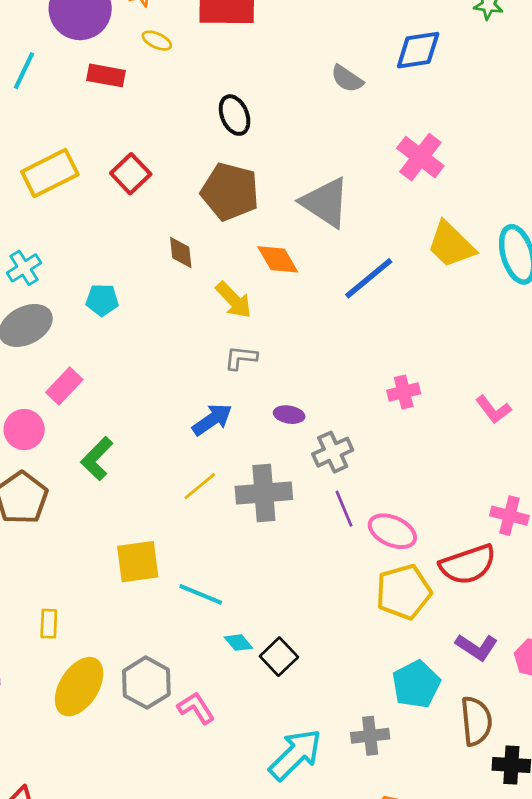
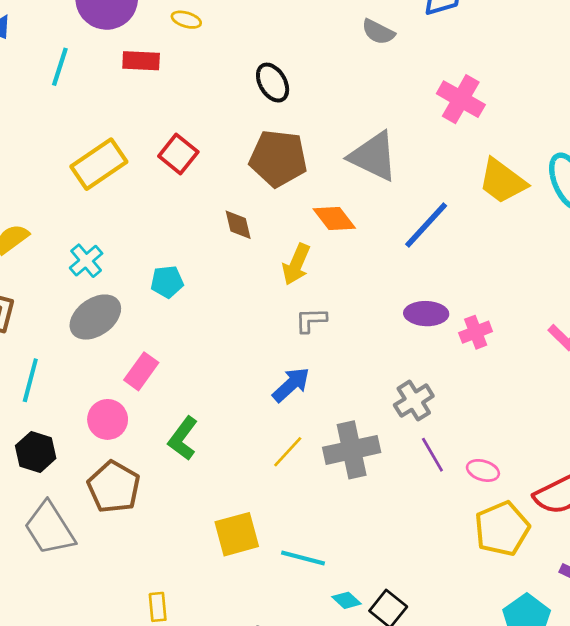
yellow arrow: (234, 300) -> (296, 264), turned 75
purple ellipse: (289, 415) -> (426, 314), moved, size x1.4
pink ellipse: (392, 531) -> (483, 470), size x0.7

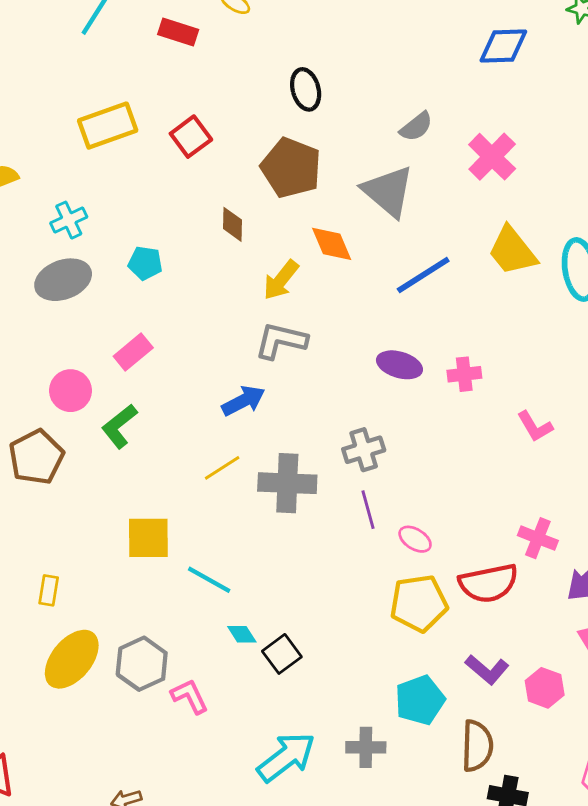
gray semicircle: (378, 32) -> (416, 127), moved, turned -80
gray L-shape: (311, 320) -> (281, 341), size x1.5
pink cross: (476, 332) -> (464, 374), moved
pink rectangle: (141, 371) -> (133, 352), moved
pink circle: (108, 419) -> (71, 391), moved

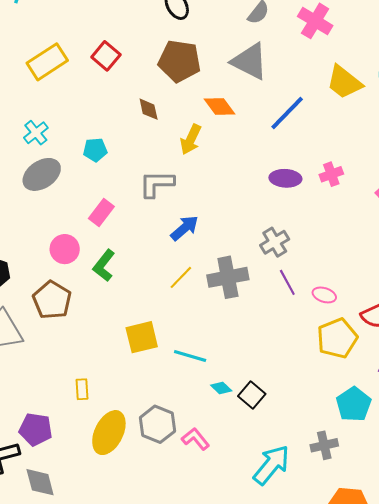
gray L-shape: (281, 341) -> (157, 184), moved

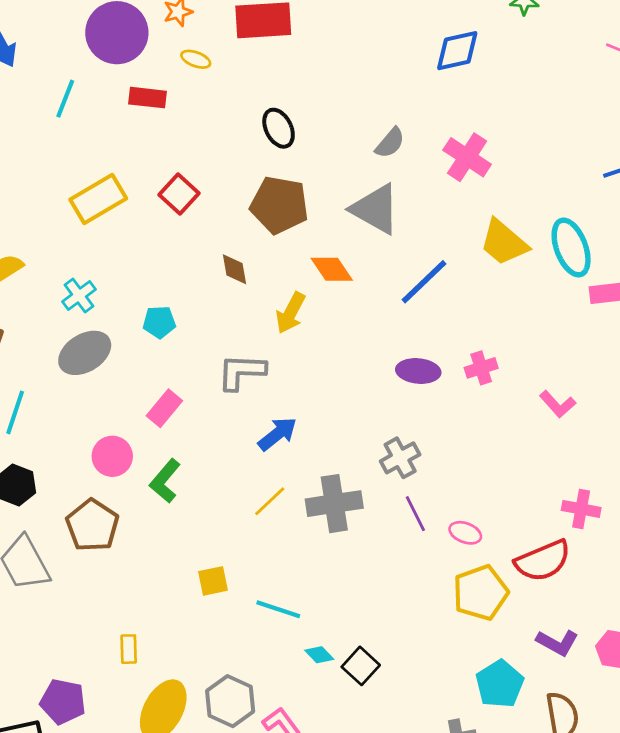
yellow square: (142, 337) -> (213, 581), size x0.7

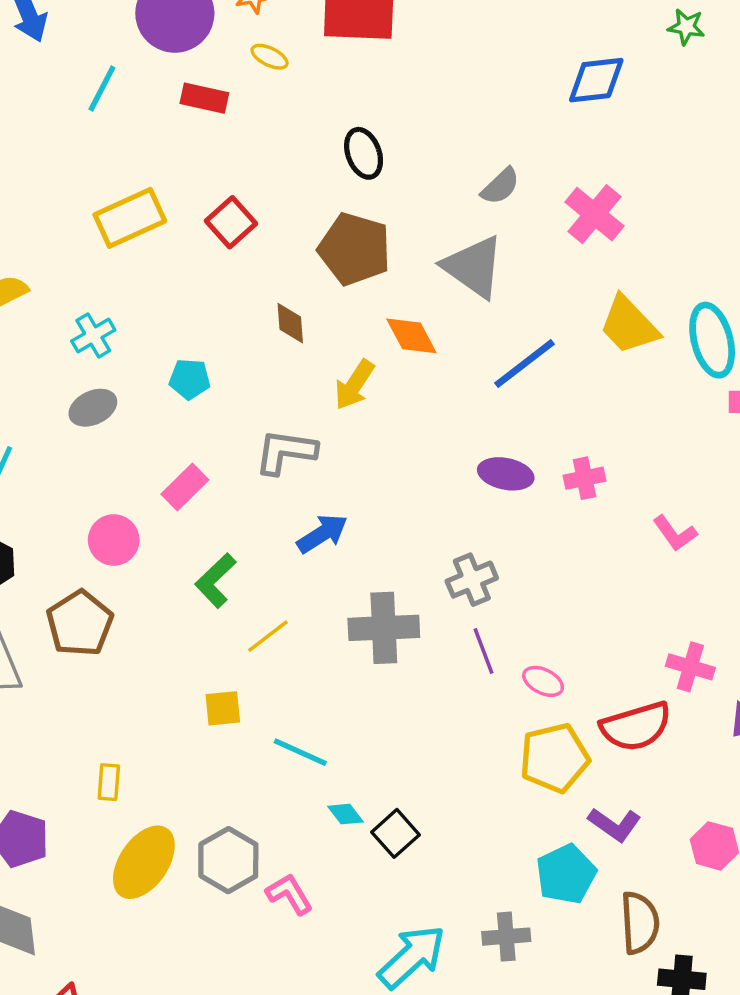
gray ellipse: (85, 353) -> (93, 408), size x0.7
green L-shape: (165, 481) -> (215, 581), moved
yellow line: (270, 501) -> (268, 636), moved
purple L-shape: (557, 643) -> (615, 824), moved

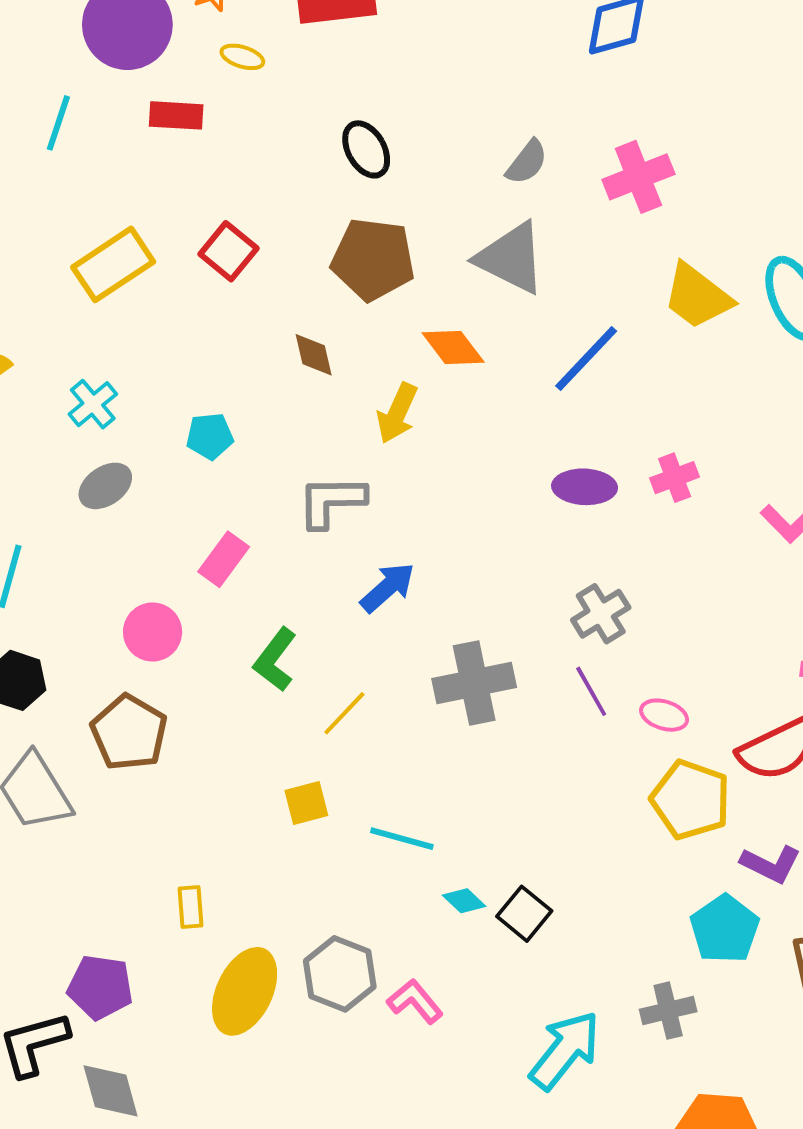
pink cross: (595, 214) -> (638, 177), turned 38
gray cross: (472, 580) -> (601, 614), moved
yellow pentagon: (554, 758) -> (691, 800), turned -30

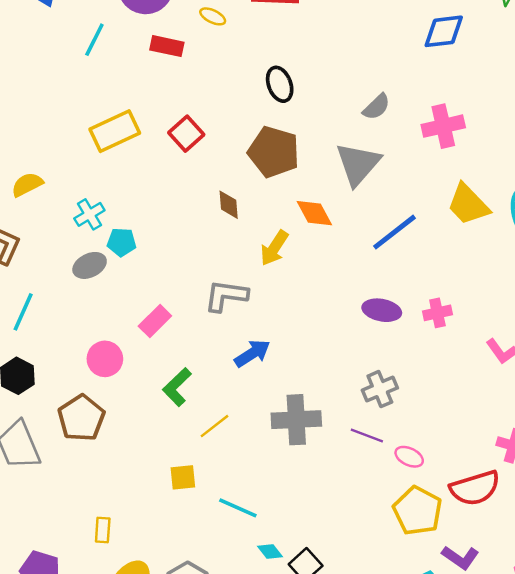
gray triangle: (511, 258) -> (358, 164), turned 36
cyan pentagon: (210, 436) -> (122, 242), moved
purple line: (591, 691) -> (367, 436), turned -48

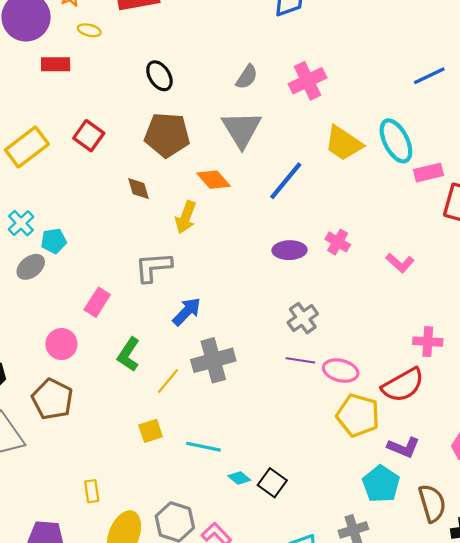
pink cross: (437, 313) -> (338, 242), turned -35
gray cross: (296, 420) -> (213, 360), moved
pink ellipse: (409, 457) -> (341, 371), size x1.4

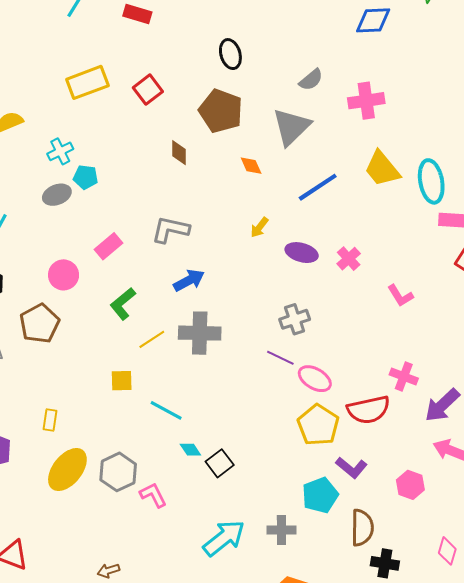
orange diamond: (213, 180) -> (251, 166), size x0.7
yellow arrow: (186, 217) -> (259, 227), moved, size x0.7

